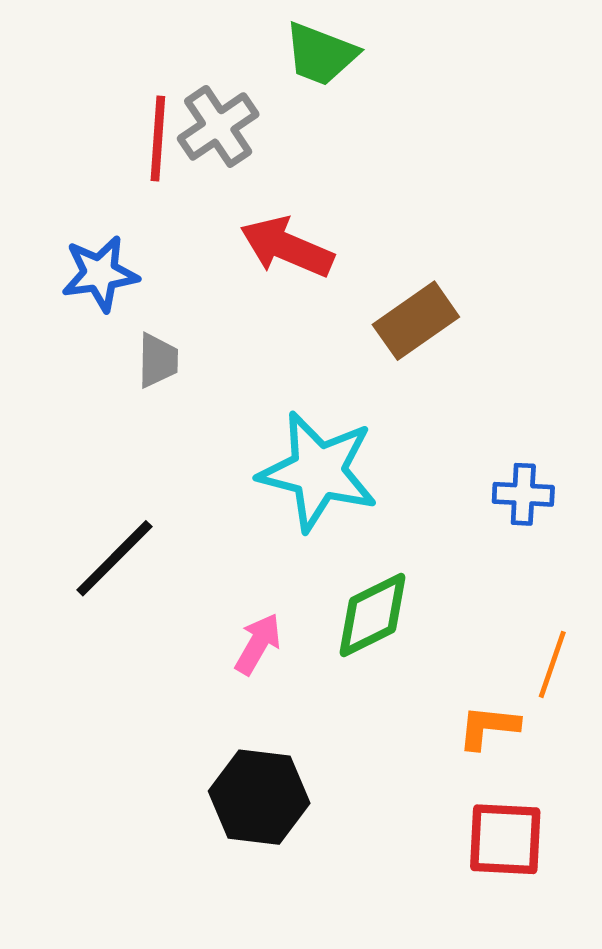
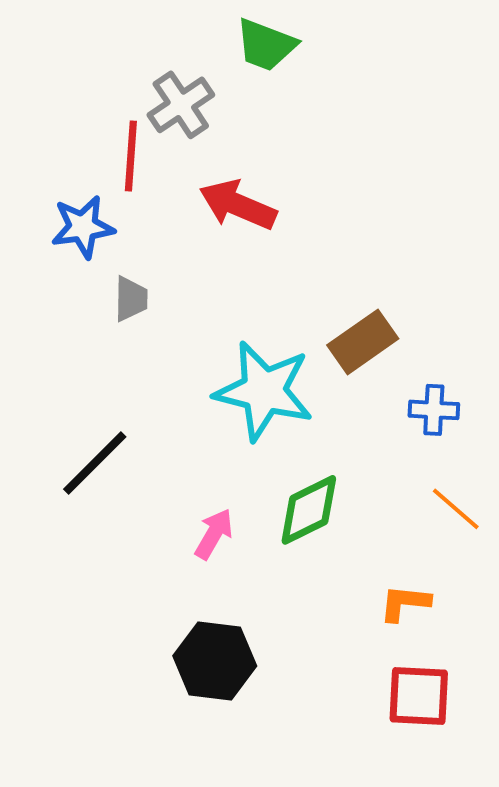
red line: (158, 139) -> (131, 156), moved
brown rectangle: (416, 321) -> (363, 342), moved
orange line: (552, 664) -> (456, 509), moved, turned -68

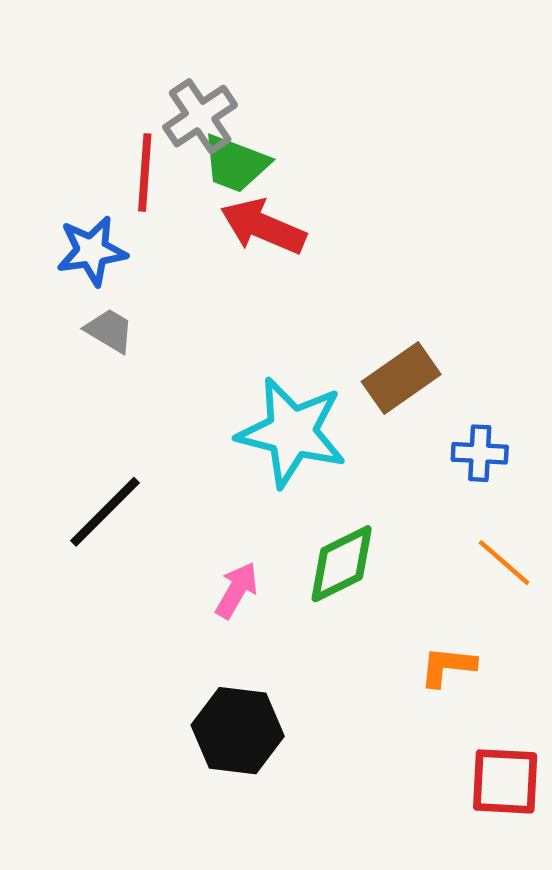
green trapezoid: (266, 45) -> (235, 164), moved
gray trapezoid: (131, 299) -> (109, 330), moved, turned -60
red square: (419, 696) -> (505, 781), moved

